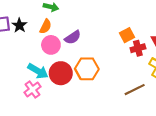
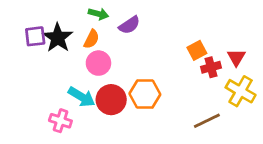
black star: (19, 25) -> (58, 38), size x1.5
purple semicircle: (73, 37) -> (129, 25), moved
pink cross: (32, 90) -> (60, 121), moved, turned -35

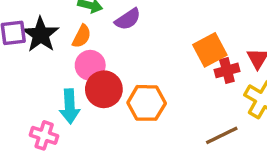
orange square: (197, 50) -> (210, 50), size x1.4
cyan arrow: (82, 97) -> (70, 106), turned 56
red circle: (111, 100) -> (104, 89), moved

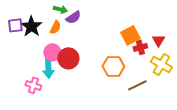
purple semicircle: (128, 19) -> (73, 17), moved
pink circle: (90, 65) -> (52, 52), moved
orange hexagon: (147, 103) -> (113, 66), moved

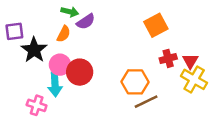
black star: (31, 26) -> (34, 50), moved
orange square: (130, 35) -> (156, 25), moved
red triangle: (158, 40) -> (190, 61), moved
brown line: (137, 85) -> (146, 102), moved

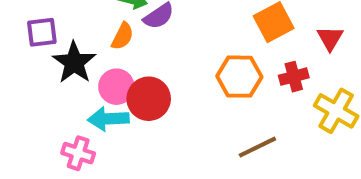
red triangle: (190, 61) -> (330, 38), moved
orange hexagon: (135, 82) -> (239, 77), moved
cyan arrow: (55, 84) -> (108, 119), turned 90

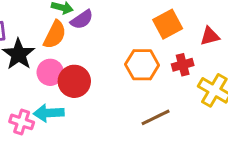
orange semicircle: (122, 36) -> (55, 35), size x1.4
red triangle: (330, 38) -> (210, 36), turned 45
cyan arrow: (108, 119) -> (49, 113), moved

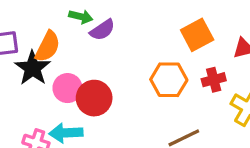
orange semicircle: (55, 35) -> (48, 47), moved

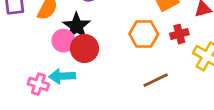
black star: (33, 68) -> (77, 26), moved

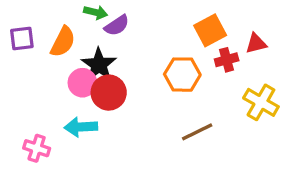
red cross: (179, 34) -> (227, 60), moved
pink cross: (38, 84) -> (37, 148), moved

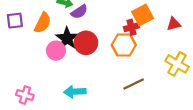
red cross: (227, 60) -> (131, 27), moved
red circle: (109, 93) -> (86, 43), moved
cyan arrow: (81, 127) -> (75, 92), moved

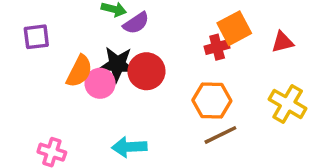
orange semicircle: (43, 23) -> (79, 71), moved
black star: (67, 38) -> (117, 64), turned -30
orange hexagon: (124, 45) -> (212, 100), moved

